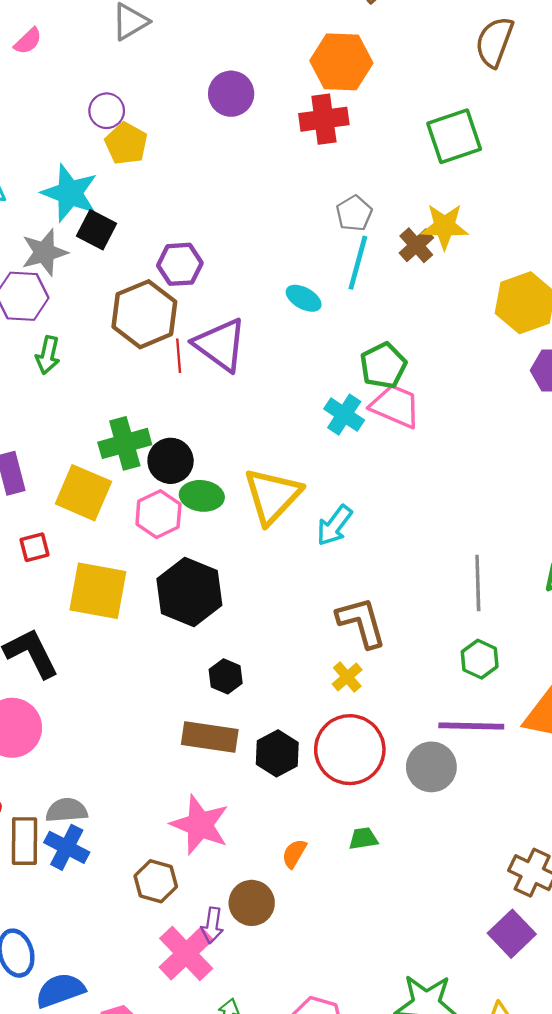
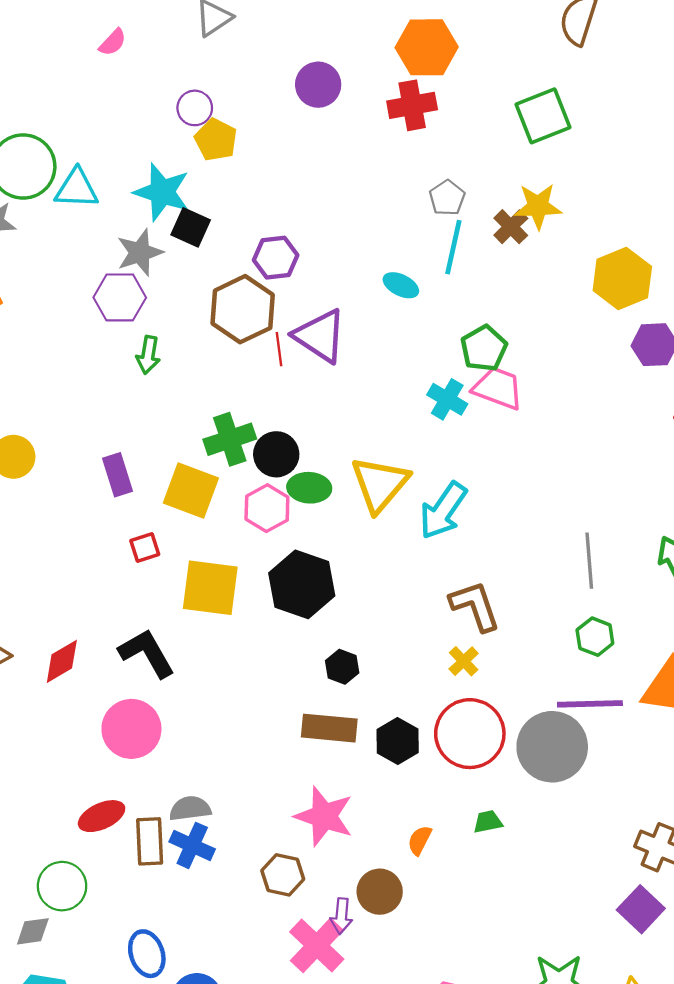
cyan arrow: (334, 525) -> (443, 511), size x1.4
gray circle: (431, 767) -> (552, 747), size x1.4

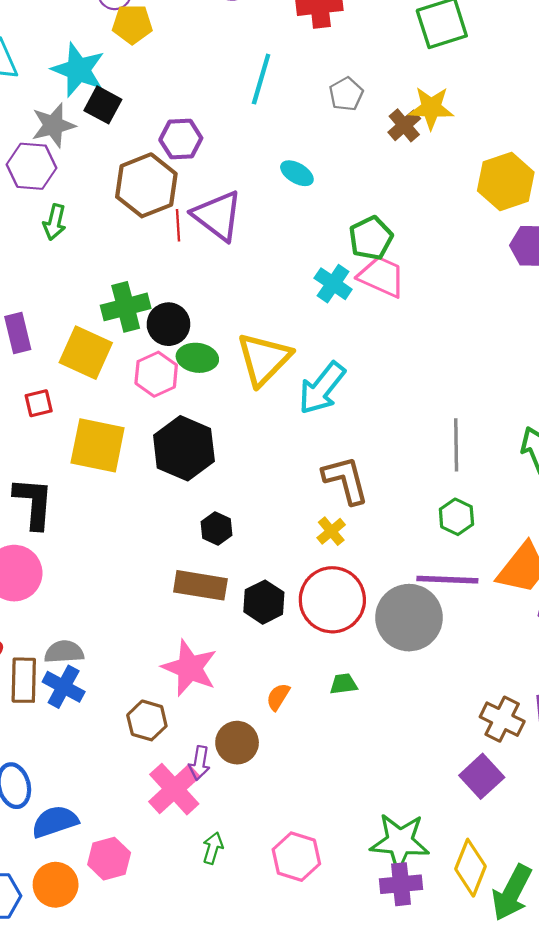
yellow pentagon: (216, 140) -> (132, 24), turned -30
cyan line: (453, 247) -> (261, 79), moved
black L-shape: (147, 653) -> (34, 503), turned 30

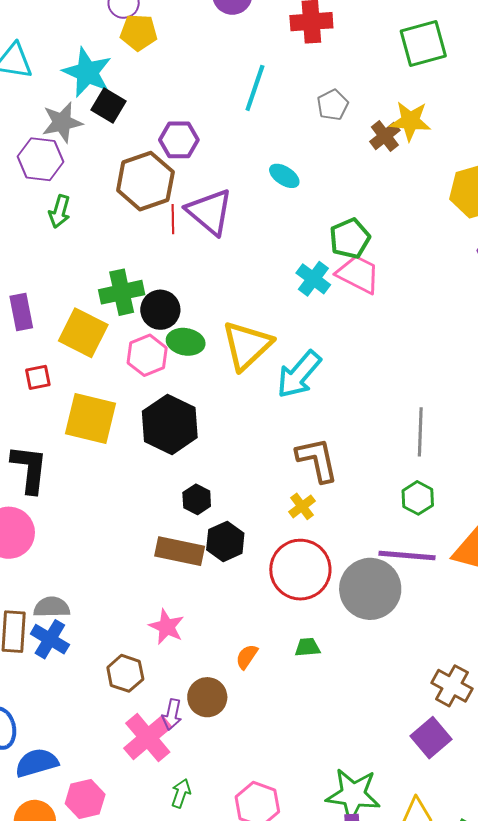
black hexagon: (264, 602) -> (225, 541), moved
pink star: (190, 668) -> (167, 627), size x0.7

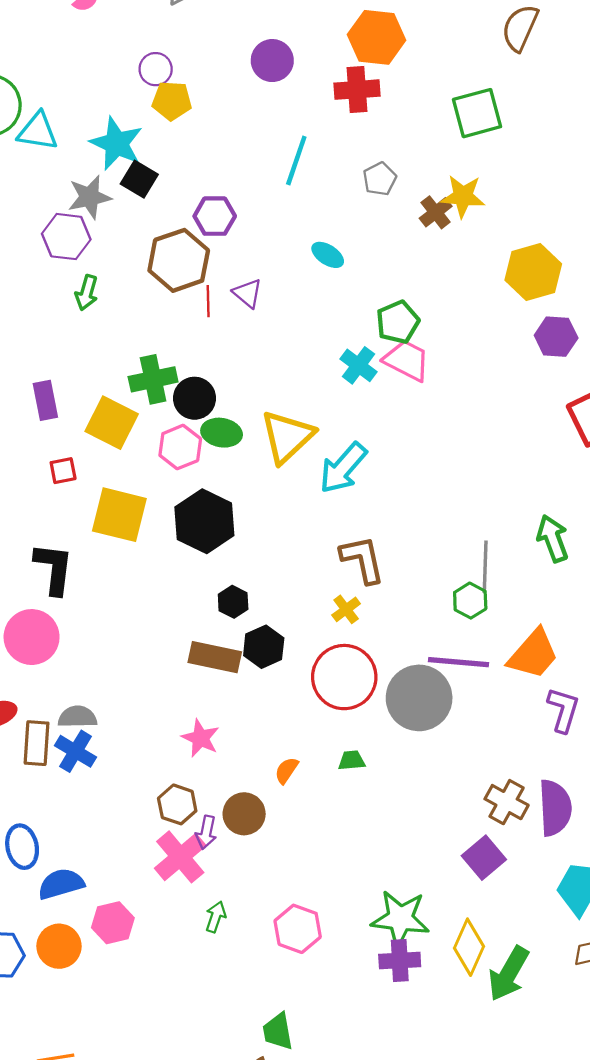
purple triangle: (210, 212) -> (248, 293), size x0.6
gray line: (420, 432) -> (485, 567), moved
brown hexagon: (125, 673) -> (177, 804), moved

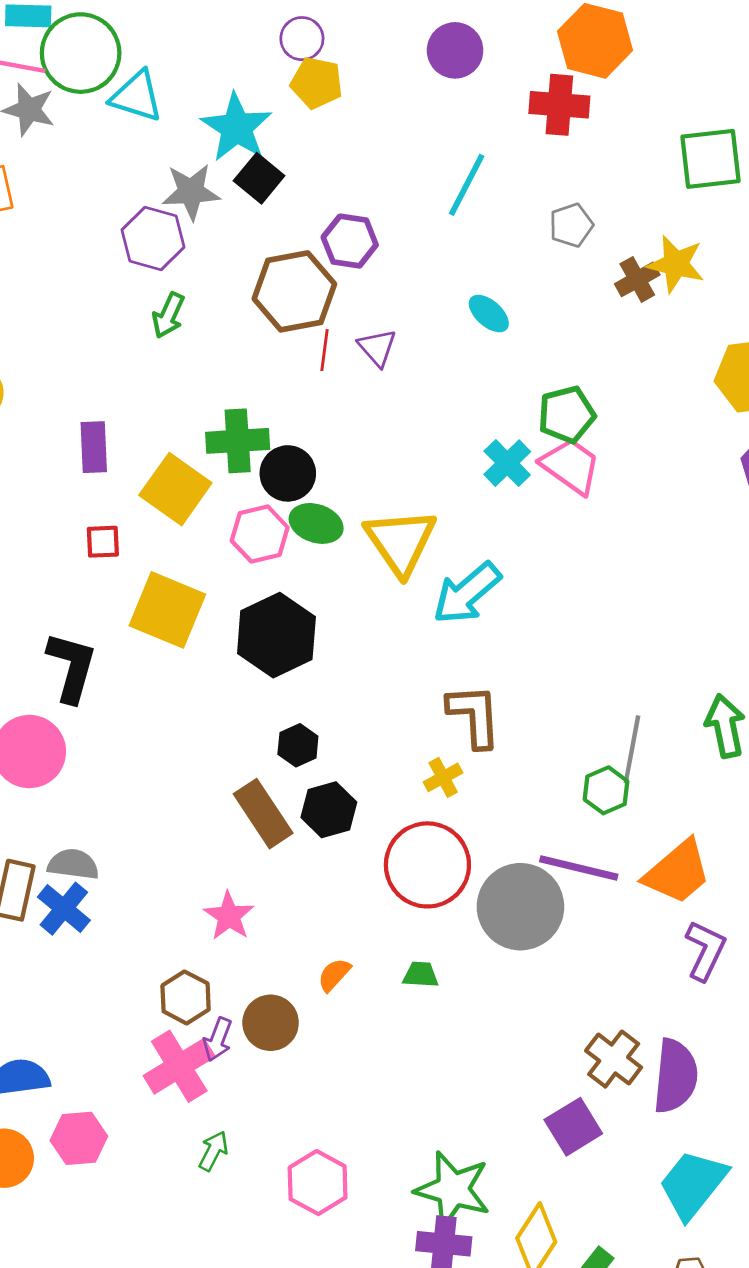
yellow triangle: (287, 437) -> (400, 542), turned -30
brown rectangle: (215, 657) -> (263, 814), turned 36

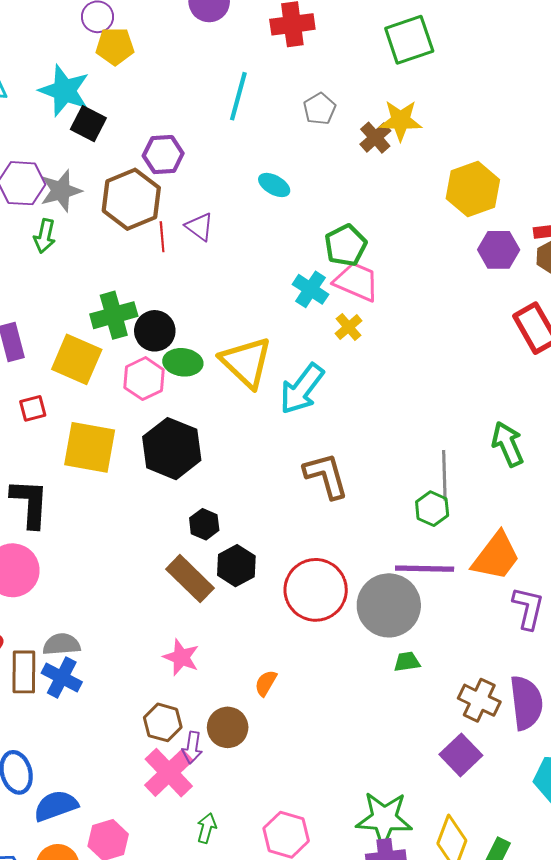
gray star: (191, 192) -> (61, 191), moved
yellow cross: (443, 777) -> (349, 327), moved
green trapezoid: (421, 975) -> (407, 662), moved

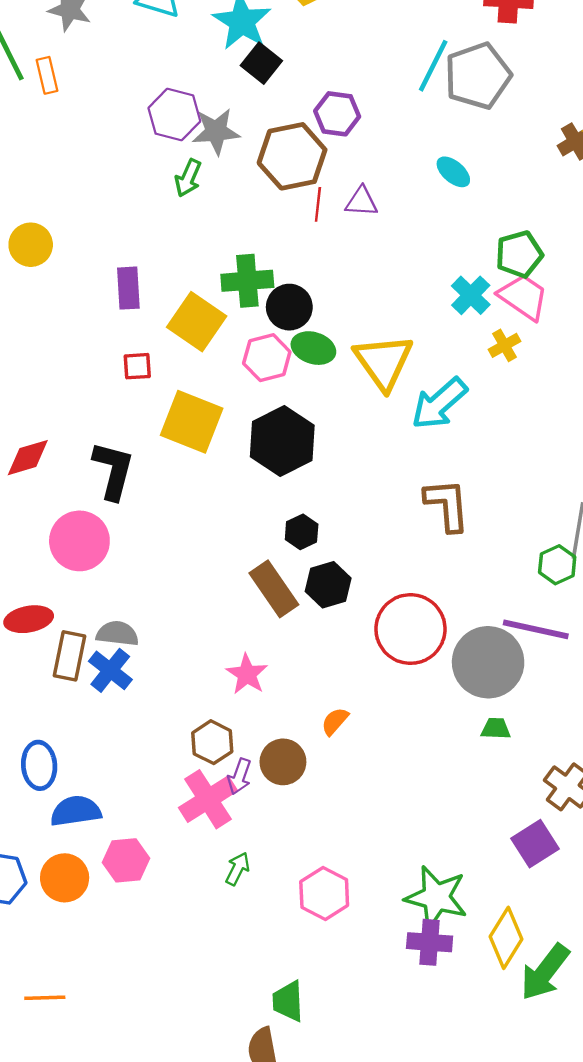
gray pentagon: (320, 109) -> (478, 76), moved, size x1.8
purple triangle: (199, 227) -> (361, 202), turned -44

